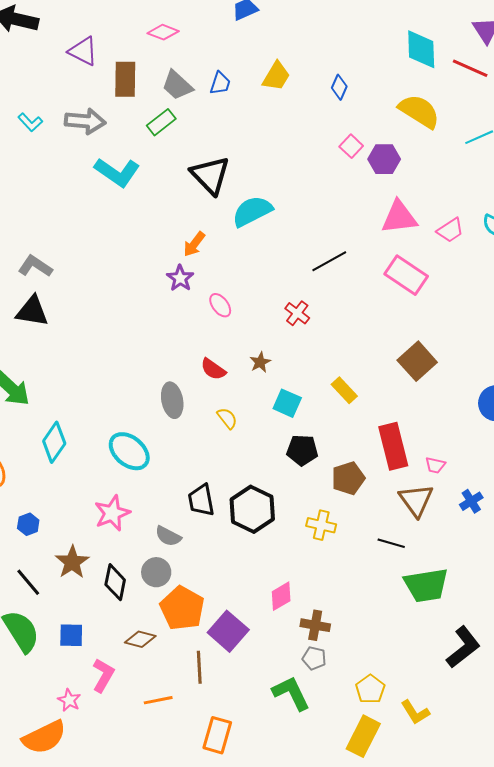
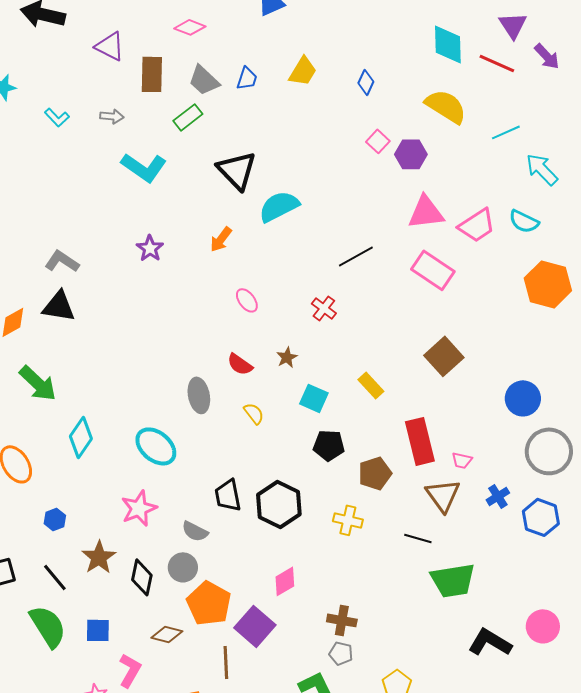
gray arrow: (85, 121) -> (112, 116), size x0.6
pink trapezoid: (450, 230) -> (477, 225), size x1.4
purple star: (180, 278) -> (150, 248), moved
pink diamond: (281, 596) -> (285, 581), moved
black L-shape: (463, 647) -> (490, 642), turned -111

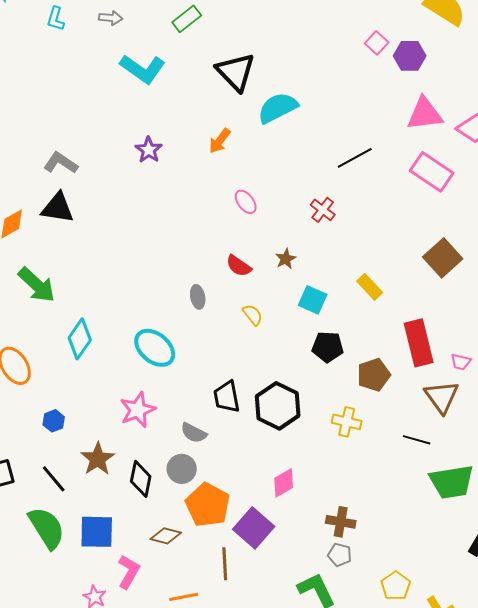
cyan L-shape: (57, 117) -> (56, 19), turned 60
gray ellipse: (199, 395) -> (198, 297), size x0.7
blue square: (98, 630) -> (97, 532), size x1.4

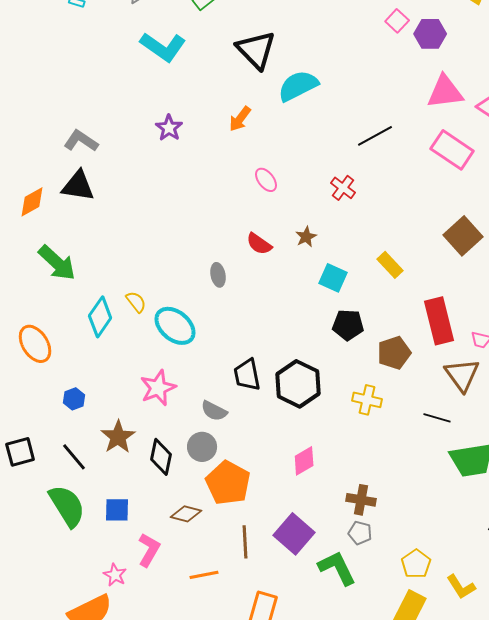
yellow semicircle: (253, 315) -> (136, 302), moved
purple square: (254, 528) -> (294, 534), moved
blue square: (97, 532) -> (117, 510), size x0.7

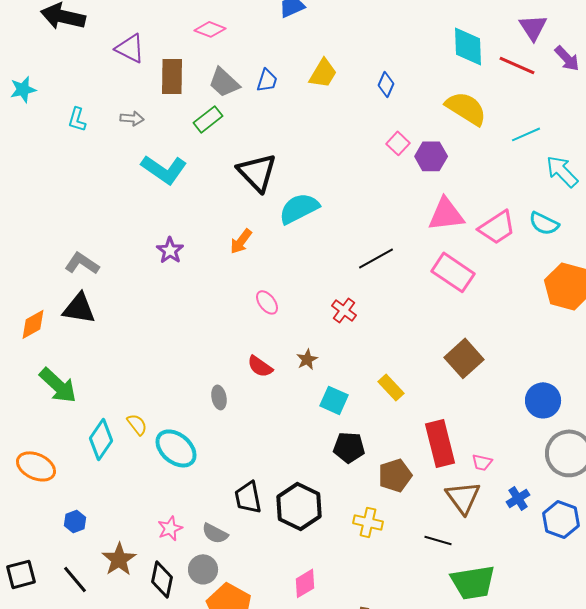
orange ellipse: (35, 344) -> (36, 466), turned -33
pink star: (158, 388) -> (170, 528), moved, size x0.7

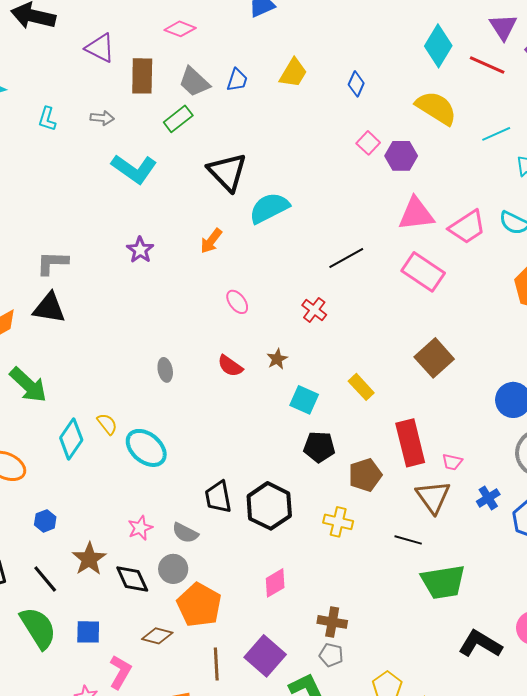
cyan diamond: (468, 46) -> (438, 46), turned 33
gray L-shape: (82, 263) -> (52, 263), turned -32
gray ellipse: (219, 397) -> (165, 370), moved
black diamond: (162, 579) -> (132, 579), turned -36

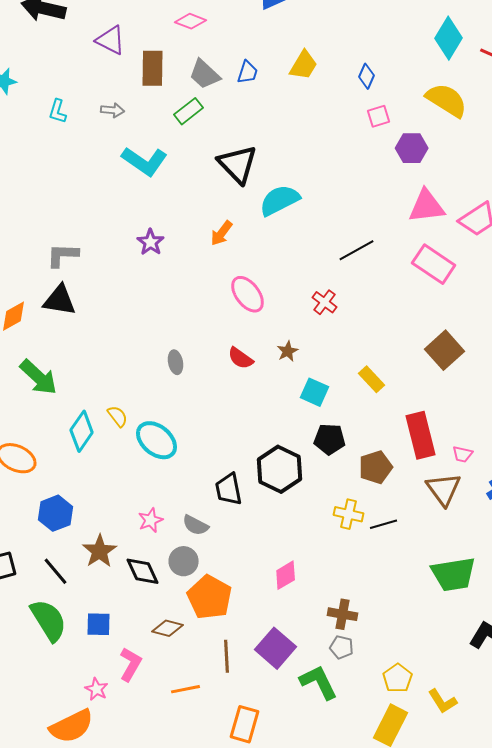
pink square: (368, 143) -> (379, 116), moved, turned 30
pink ellipse: (237, 302) -> (248, 294), size x1.5
black hexagon: (269, 506) -> (280, 469), moved
blue hexagon: (45, 521) -> (56, 513), size x1.6
black line: (408, 540) -> (384, 524), moved, turned -32

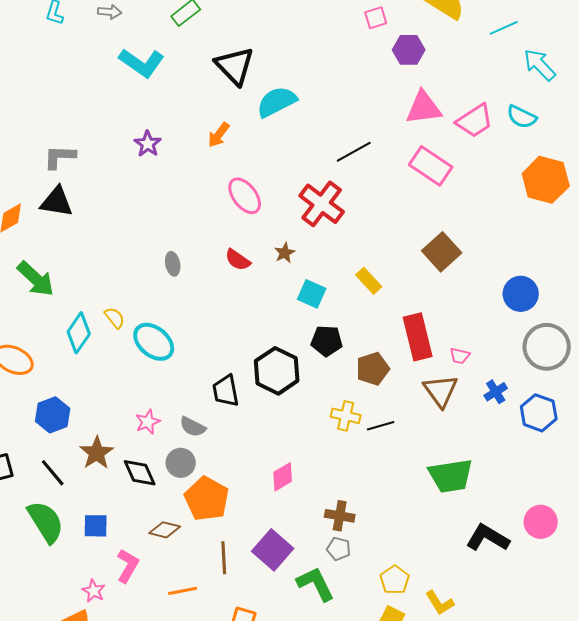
red cross: (325, 302) -> (322, 204), size x1.8

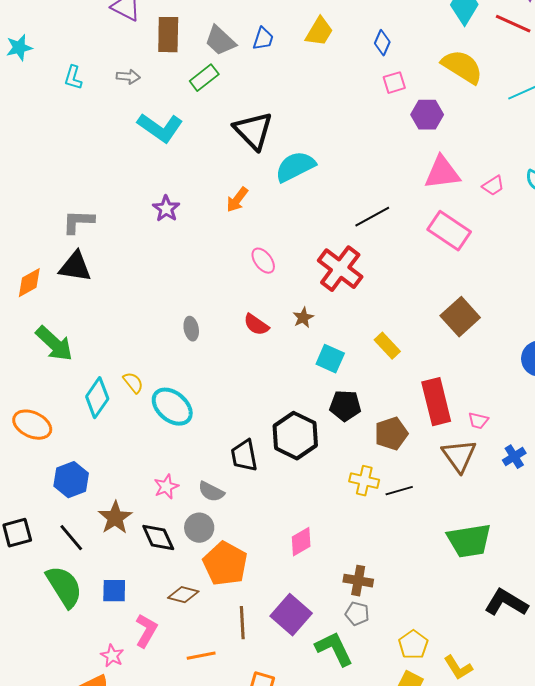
pink trapezoid: (475, 121) -> (493, 186), size x0.6
pink ellipse: (245, 196) -> (263, 261), size x0.7

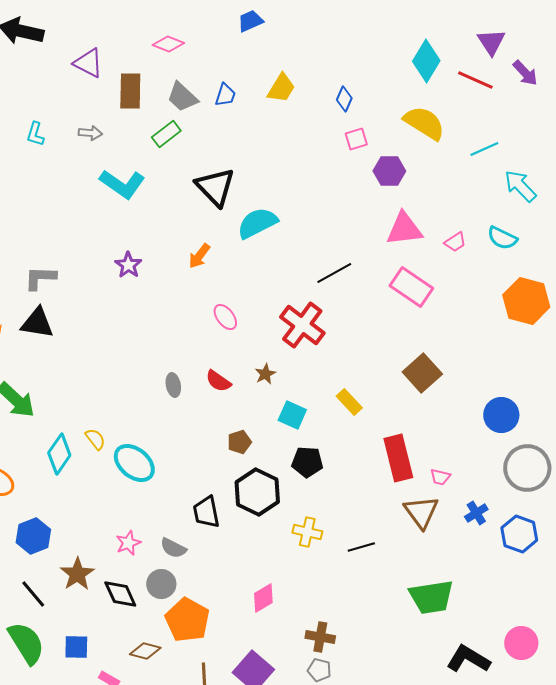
gray ellipse: (191, 329) -> (173, 385), moved
brown pentagon: (391, 434) -> (239, 442), moved, size x0.7
yellow cross: (364, 481) -> (307, 532), moved

